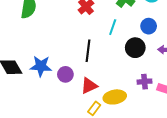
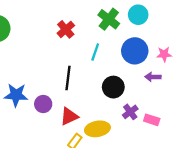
blue circle: (149, 26) -> (135, 51), size x1.5
black circle: (135, 48) -> (113, 87), moved
purple cross: (144, 82) -> (130, 112), turned -32

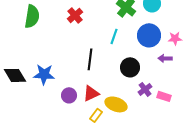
red cross: (66, 29) -> (75, 15), moved
purple circle: (43, 104) -> (69, 95), moved
yellow ellipse: (97, 129) -> (116, 104), turned 30

